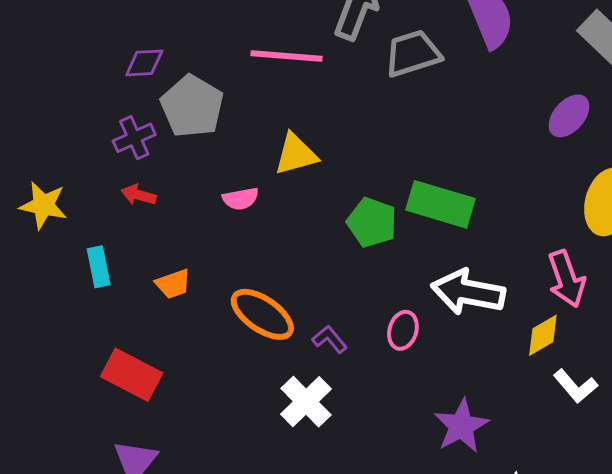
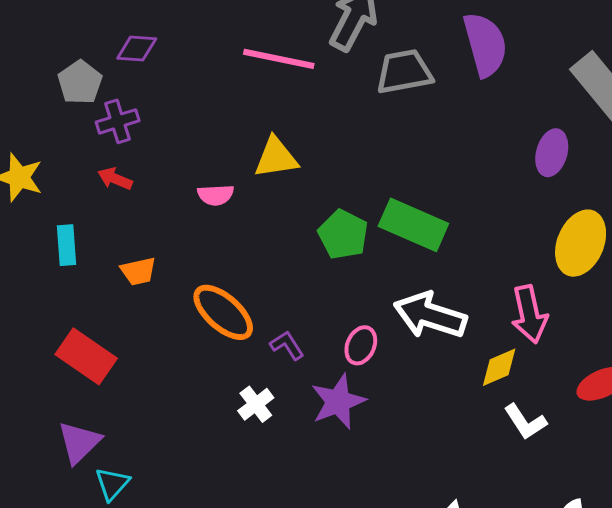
gray pentagon: (192, 106) -> (80, 82), moved, size x0.7
purple ellipse: (569, 116) -> (552, 153), turned -33
white cross: (306, 402) -> (256, 404), size x0.7
purple star: (461, 426) -> (338, 402), moved

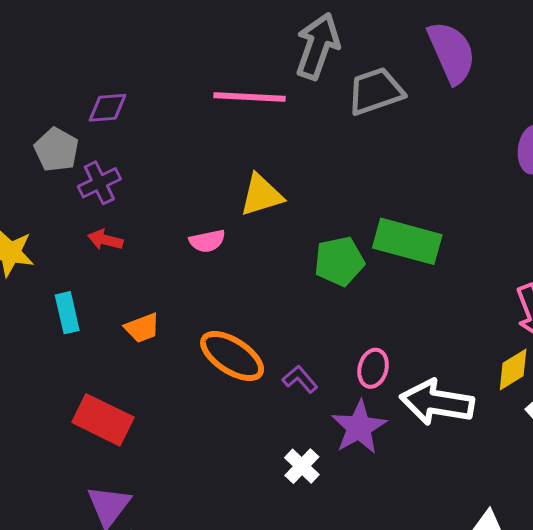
green pentagon: (343, 234) -> (339, 261), turned -30
white arrow: (430, 315) -> (437, 402), moved
white cross: (256, 404) -> (302, 466), moved

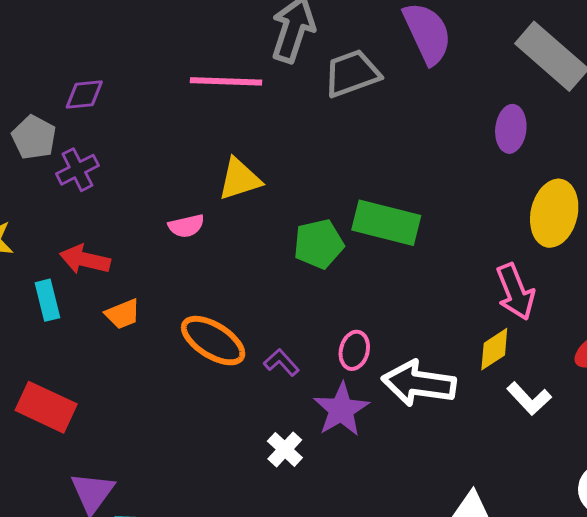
red arrow: (105, 240) -> (85, 260), moved, size x1.4
red rectangle: (103, 420) -> (46, 407), moved

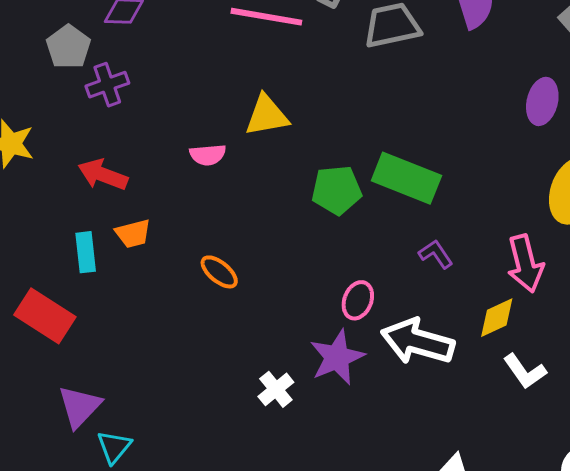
cyan rectangle: (47, 300) -> (86, 252), moved
orange ellipse: (213, 341) -> (219, 272), size x0.6
purple L-shape: (281, 362) -> (436, 254), moved

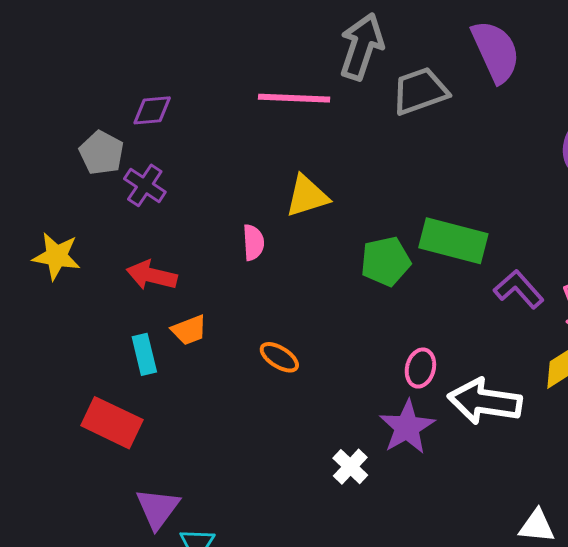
purple cross: (107, 85) -> (145, 185), turned -30
pink semicircle: (208, 155) -> (253, 242), turned -81
purple L-shape: (436, 254) -> (519, 289), moved, size x1.4

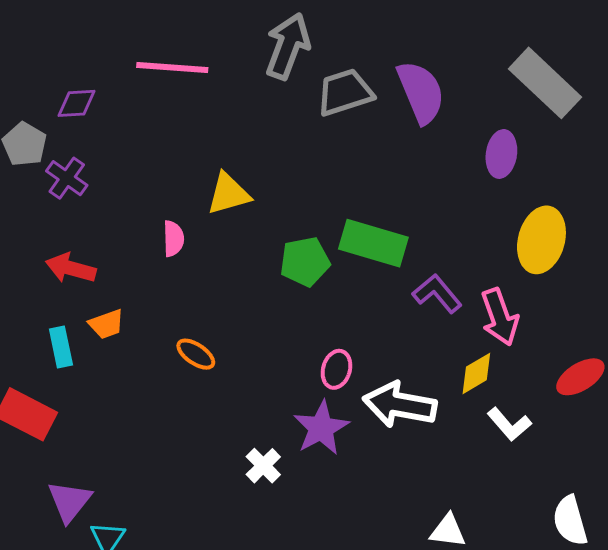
purple semicircle: (496, 51) -> (421, 92), moved
pink line: (294, 98) -> (172, 67), moved

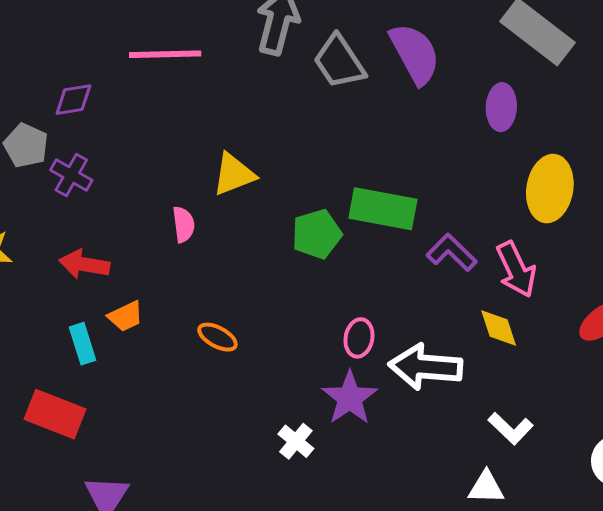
gray trapezoid: (345, 92) -> (339, 62), turned -100
yellow diamond: (476, 373) -> (499, 328), turned -72
white L-shape: (509, 424) -> (511, 428), moved

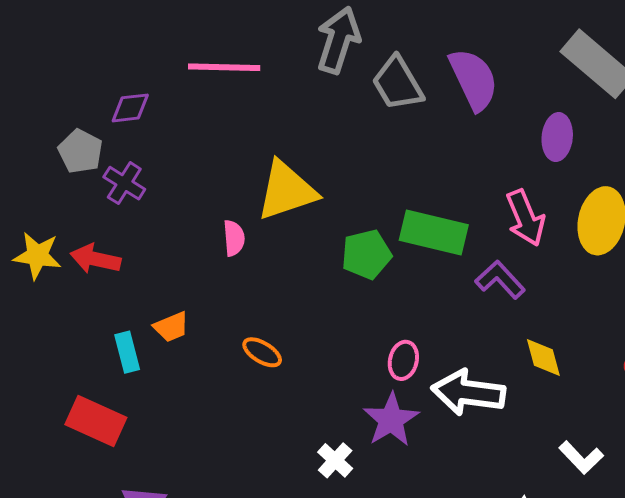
yellow triangle: (234, 174) -> (287, 191), size x1.4
red arrow: (84, 264) -> (95, 259), moved
pink arrow: (516, 269) -> (525, 218), moved
white L-shape: (511, 428) -> (581, 457), moved

